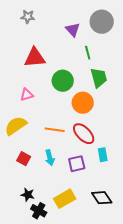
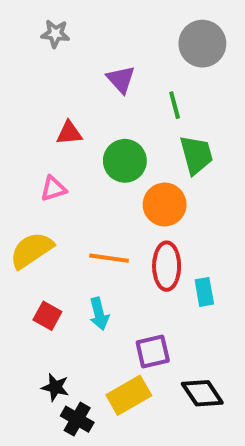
purple triangle: (73, 30) -> (121, 79), moved
red triangle: (35, 58) -> (69, 133), moved, size x0.6
red ellipse: (84, 134) -> (167, 266), turned 45
cyan rectangle: (103, 155) -> (204, 292), moved
purple square: (77, 164) -> (153, 352), moved

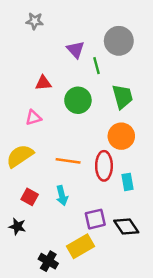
gray circle: (202, 44) -> (119, 41), moved
green line: (175, 105) -> (97, 66), moved
orange circle: (165, 205) -> (121, 136), moved
black star: (55, 387) -> (17, 226), moved
black diamond: (202, 393) -> (126, 226), moved

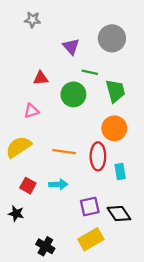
green line: (97, 66) -> (90, 72), moved, turned -63
cyan arrow: (62, 196) -> (58, 184), turned -78
yellow rectangle: (80, 246) -> (91, 239), moved

